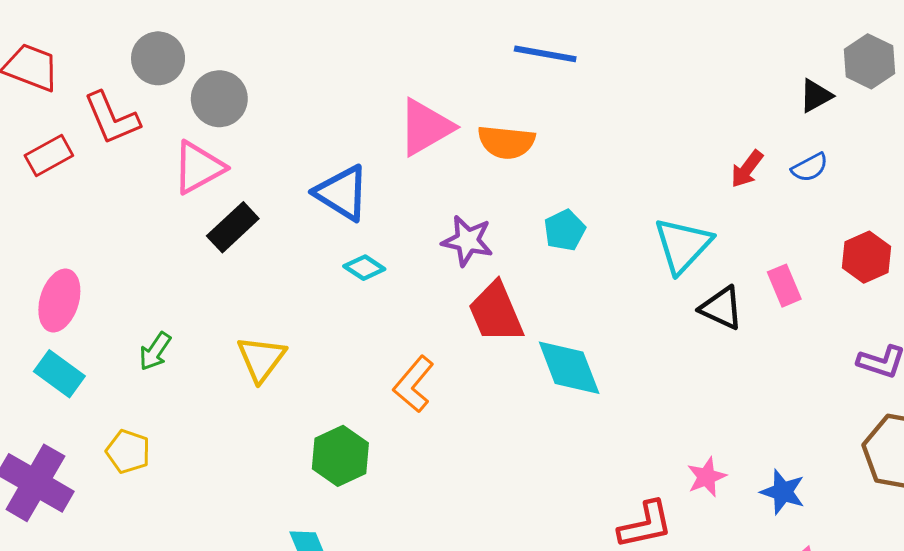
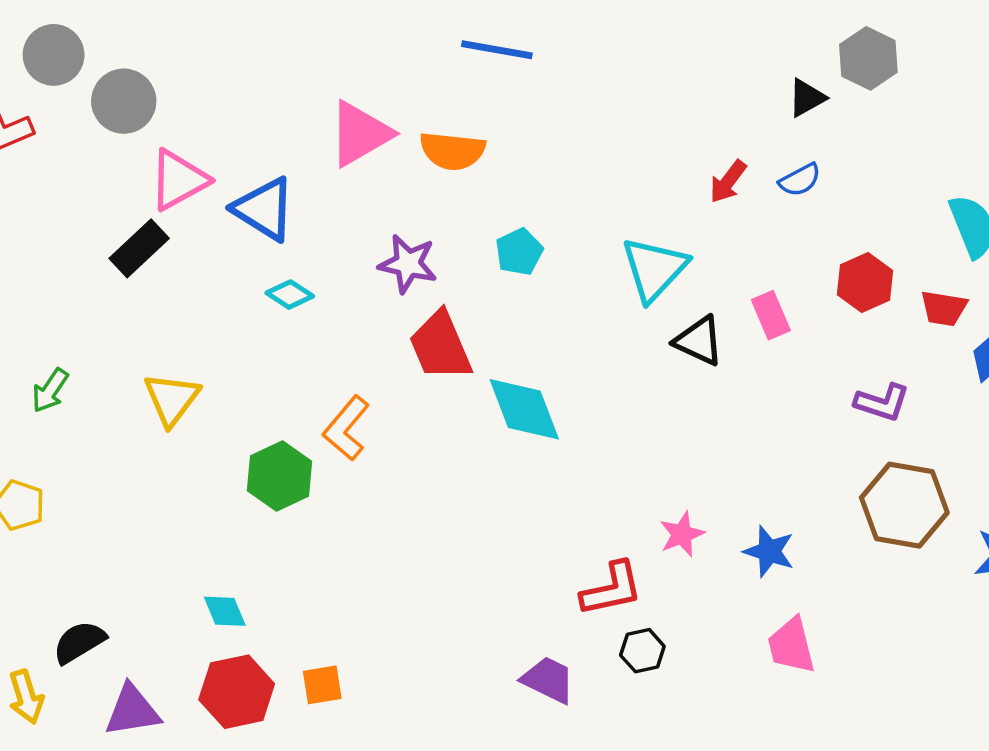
pink triangle: (198, 167) -> (179, 180), moved
green hexagon: (340, 456) -> (280, 476), moved

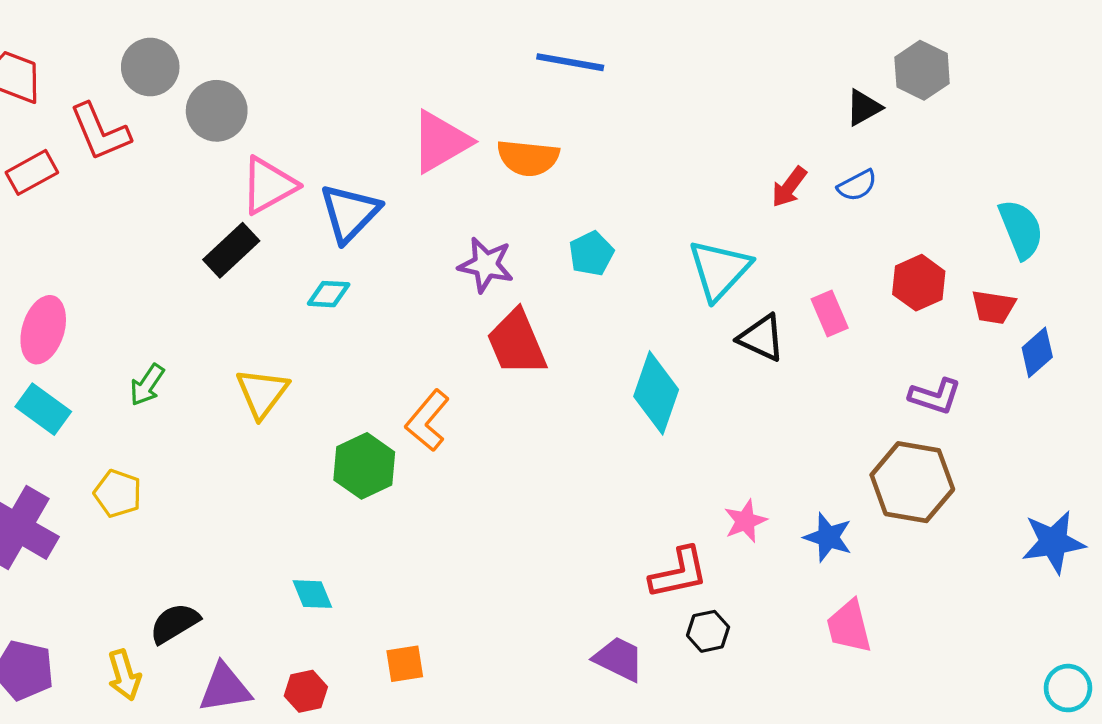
blue triangle: (264, 209) -> (350, 213), turned 42
cyan diamond: (290, 295) -> (329, 294), moved, turned -30
cyan diamond: (524, 409) -> (656, 393), moved, turned 40
brown hexagon: (904, 505) -> (912, 482), moved
red hexagon: (237, 692) -> (306, 691), moved, size x0.6

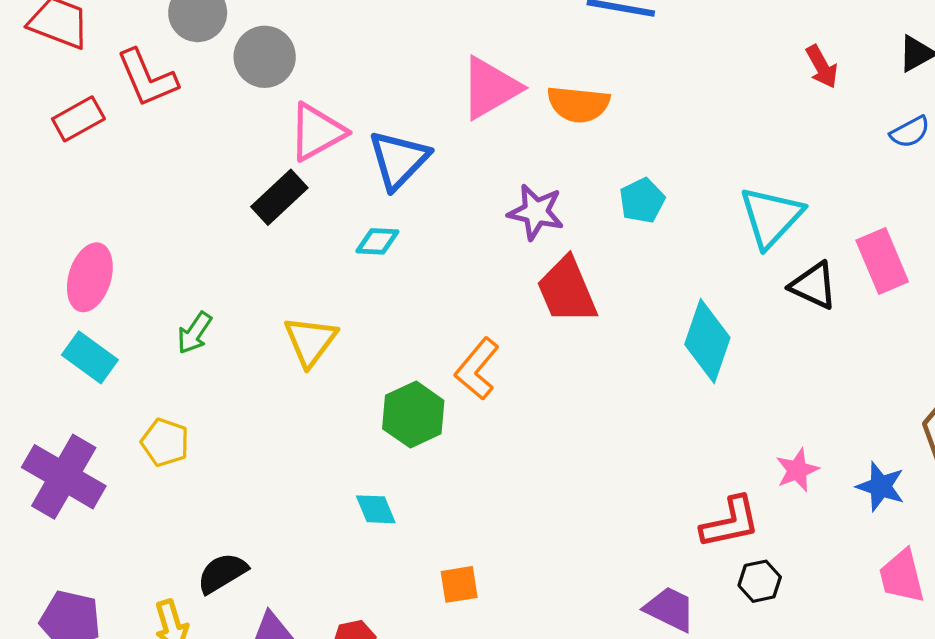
red arrow: (789, 187) -> (822, 67), moved, turned -66
pink rectangle: (830, 313) -> (882, 261), size x1.4
cyan diamond: (312, 594) -> (376, 509), moved
orange square: (405, 664) -> (459, 584), moved

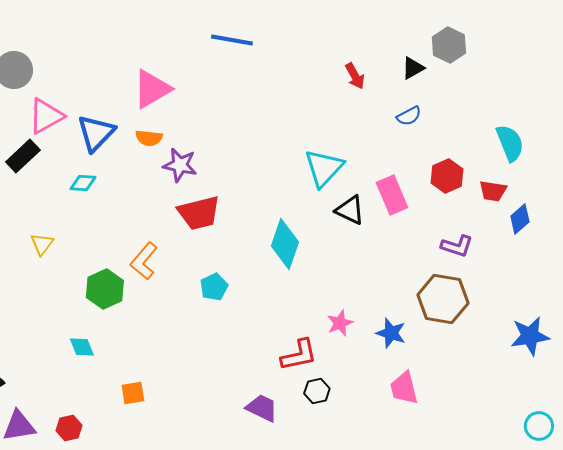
orange semicircle: (578, 104) -> (149, 138), moved, size x0.7
cyan pentagon: (642, 201) -> (214, 287), moved
red trapezoid: (567, 290) -> (199, 213), turned -81
yellow triangle: (310, 341) -> (42, 244), size x0.7

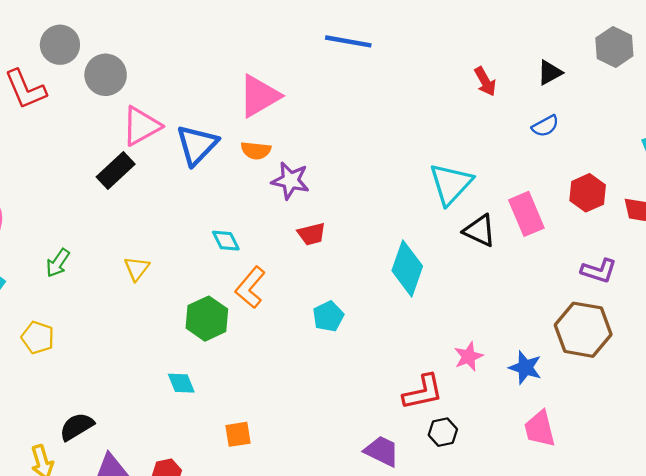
gray hexagon: (449, 45) -> (614, 47), moved
cyan diamond: (83, 183) -> (226, 241), moved, turned 60
red trapezoid: (199, 213) -> (312, 234), size x0.6

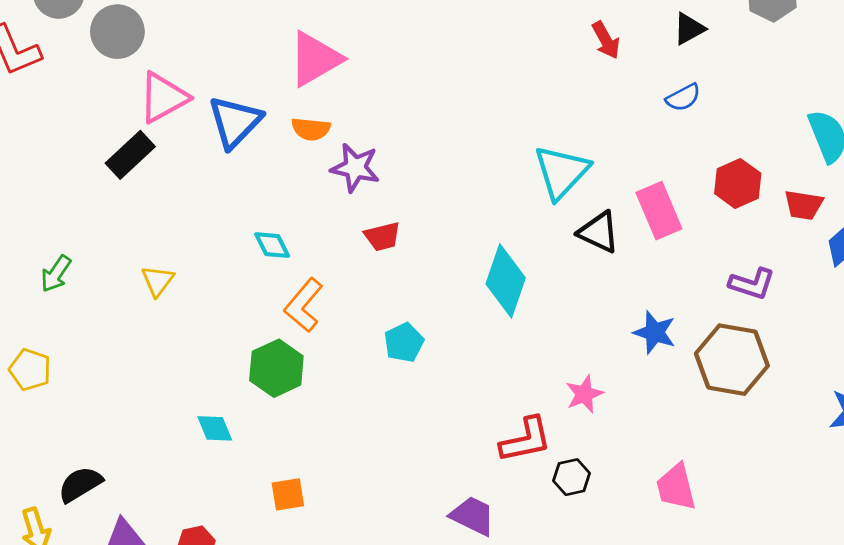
green hexagon: (207, 319) -> (276, 368), moved
blue star: (525, 368) -> (655, 332), moved
black hexagon: (443, 432) -> (572, 477), moved

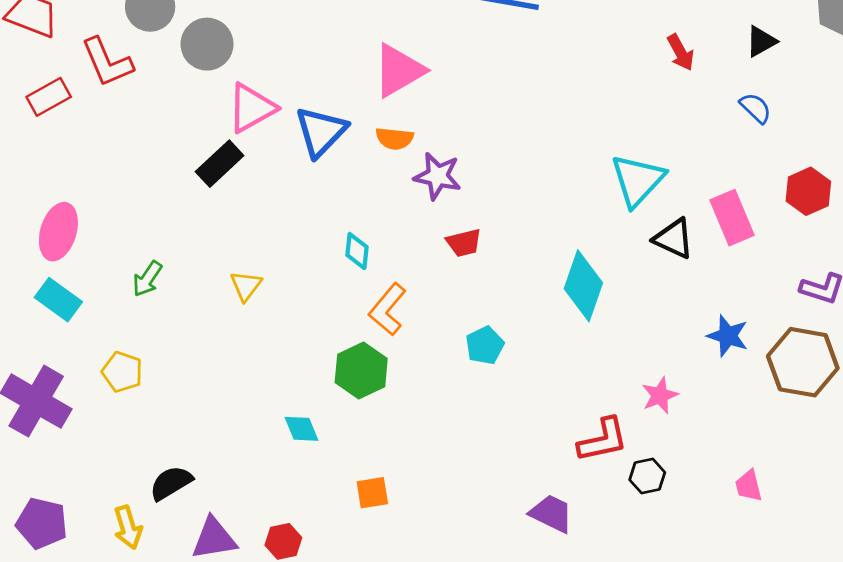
blue semicircle: (683, 97) -> (756, 108), turned -108
cyan diamond: (272, 245) -> (357, 251), turned 33
pink trapezoid: (676, 487) -> (749, 486), size x0.7

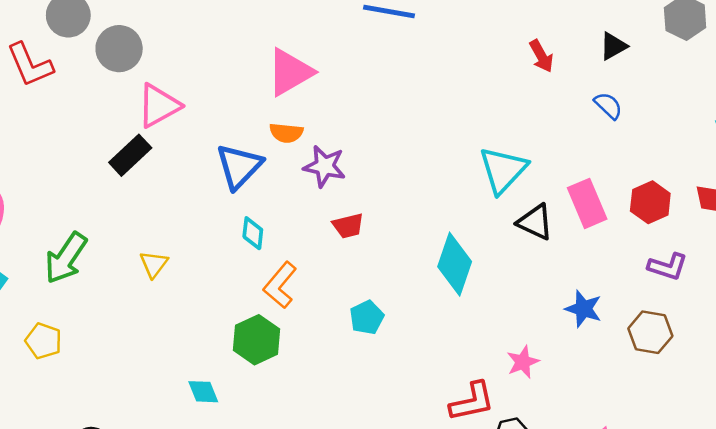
blue triangle: (321, 132) -> (239, 166), moved
red hexagon: (808, 191) -> (650, 202), moved
green arrow: (147, 279) -> (66, 258), size x1.6
brown hexagon: (803, 362) -> (650, 332), size x0.7

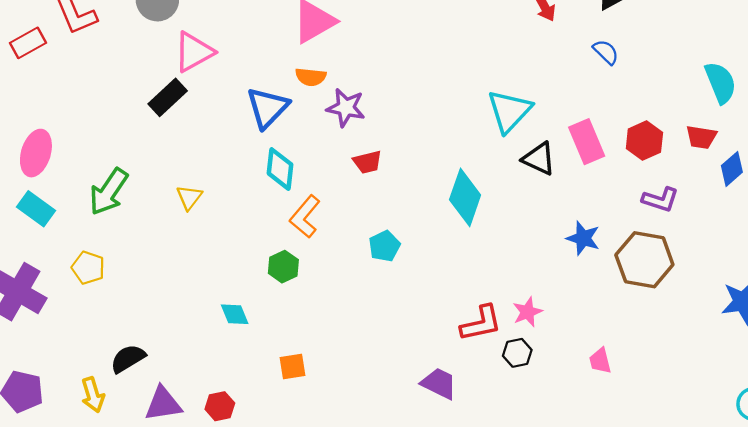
cyan diamond: (253, 233) -> (280, 169), size x1.4
brown hexagon: (650, 332) -> (644, 260), size x1.4
green hexagon: (257, 340) -> (283, 267), size x0.7
pink star: (523, 362) -> (528, 312), moved

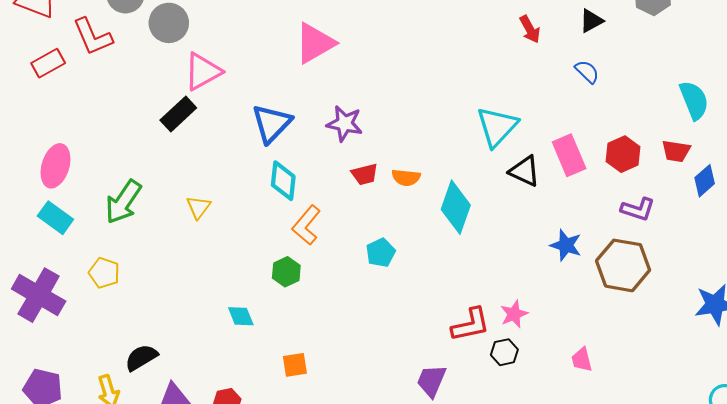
orange semicircle: (311, 77) -> (406, 177), moved
purple trapezoid: (439, 383) -> (431, 381), turned -93

